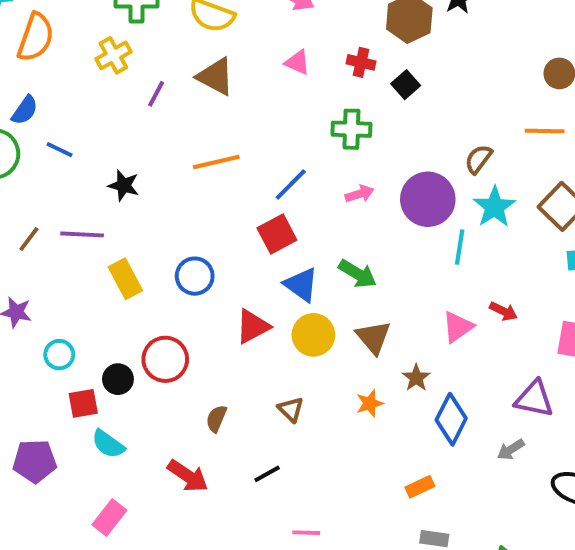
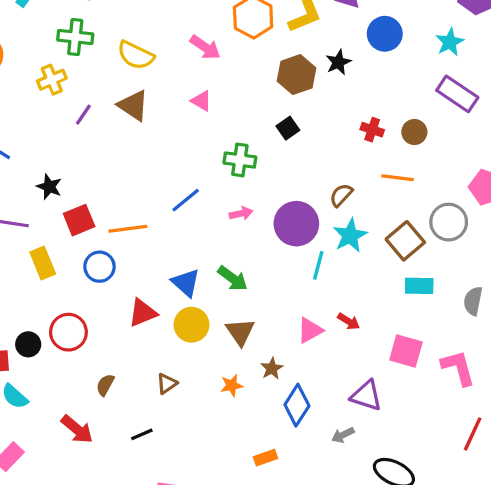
red cross: (361, 62) -> (372, 130), moved
orange line: (216, 162) -> (128, 229), moved
red square: (277, 234) -> (79, 220), moved
brown triangle: (291, 409) -> (167, 384), turned 35

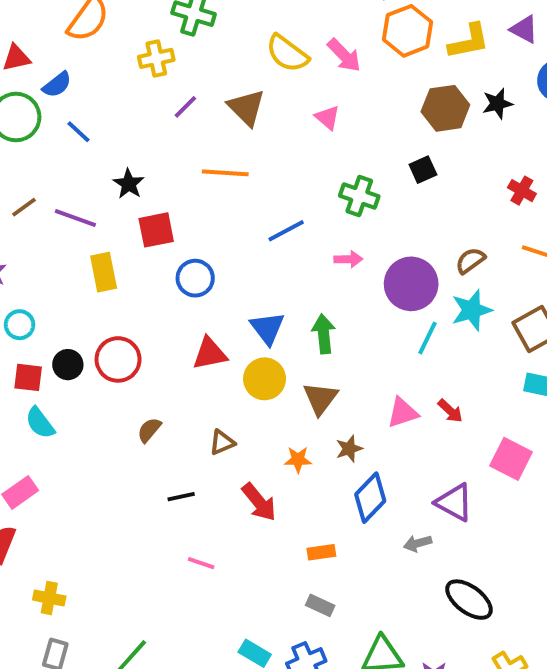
yellow semicircle: (136, 55) -> (287, 53), moved
orange line: (128, 229) -> (225, 173), moved
blue circle: (99, 267) -> (195, 278), moved
green arrow: (233, 278) -> (324, 334), turned -144
red arrow: (77, 429) -> (259, 502), moved

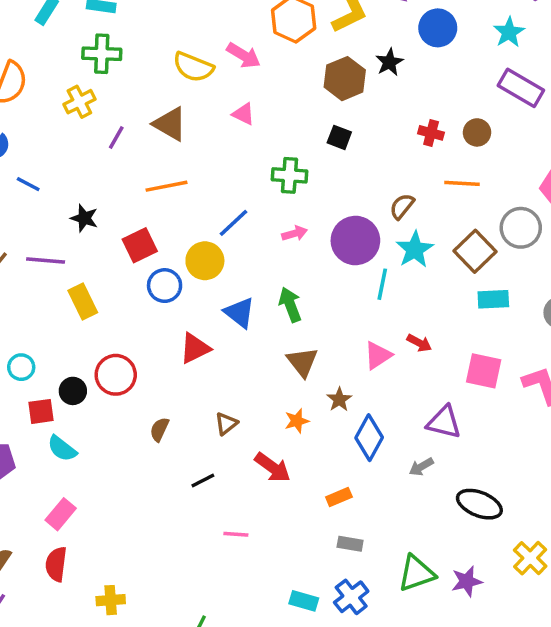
black square: (423, 170) -> (339, 137), turned -30
red square: (156, 230) -> (140, 245), moved
yellow circle: (265, 379) -> (205, 261), moved

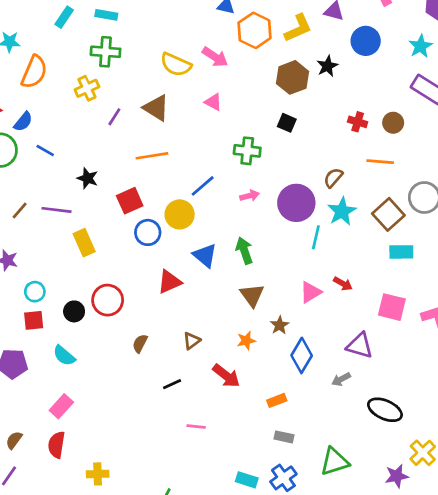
red square: (41, 411) -> (34, 320), moved
purple star: (467, 581) -> (397, 476), moved

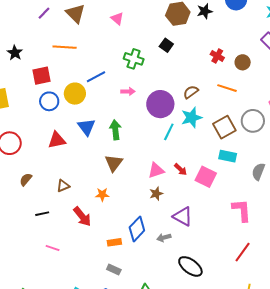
pink square: (392, 307) -> (206, 177), moved
brown star: (280, 325) -> (156, 194), moved
blue diamond: (302, 355) -> (137, 229), moved

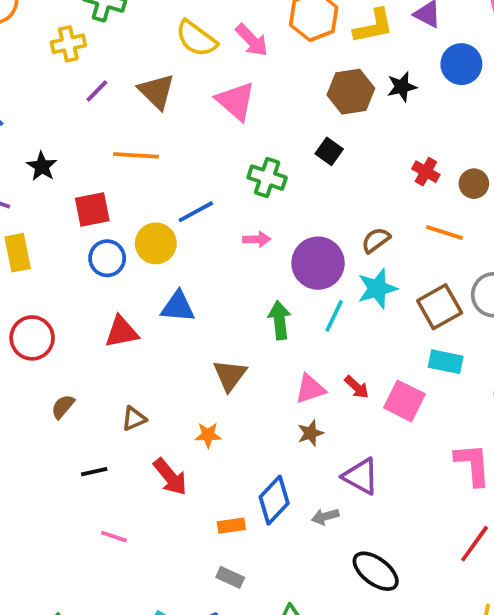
pink triangle: (117, 19) -> (236, 101), size x1.6
blue triangle: (86, 127) -> (178, 307), turned -48
green arrow: (115, 130) -> (280, 320), moved

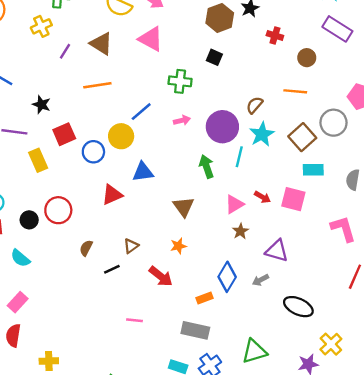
red cross: (426, 172) -> (275, 35), moved
red square: (92, 210) -> (64, 134), moved
black line: (94, 472) -> (112, 269), moved
gray rectangle: (230, 577) -> (195, 330), moved, size x1.6

